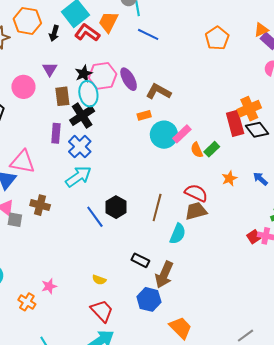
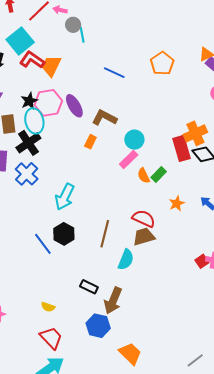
orange trapezoid: (108, 22) -> (51, 66), moved
blue line: (148, 34) -> (114, 73), moved
orange rectangle: (144, 115) -> (90, 142), turned -48
cyan circle: (164, 135) -> (134, 140), moved, size x0.7
cyan arrow: (78, 177) -> (65, 197), moved, turned 152

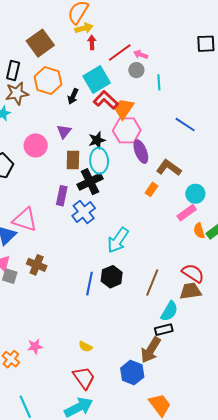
gray circle: (73, 25) -> (136, 70), moved
pink hexagon: (48, 103) -> (127, 130), moved
blue line: (43, 244) -> (89, 284), turned 40
black rectangle: (89, 287) -> (164, 330), moved, turned -48

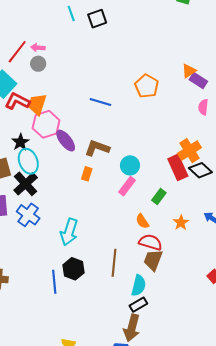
cyan line: (159, 82) -> (71, 13), moved
orange semicircle: (199, 231) -> (142, 221), moved
brown trapezoid: (190, 291) -> (153, 260), turned -45

